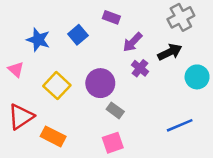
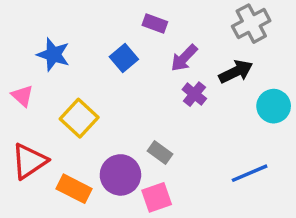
blue square: (78, 35) -> (124, 58), moved
purple circle: (100, 83) -> (120, 175), moved

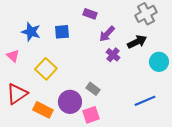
blue square: (124, 58) -> (62, 32), moved, turned 35

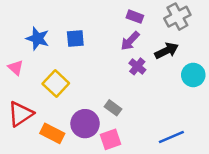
purple rectangle: (90, 14) -> (135, 17), moved
blue line: (145, 101) -> (171, 137), moved

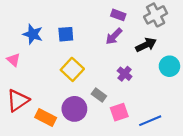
purple cross: (137, 66) -> (125, 74), moved
yellow square: (56, 83) -> (72, 69), moved
pink square: (111, 139) -> (119, 112), moved

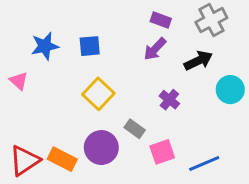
blue star: (33, 34) -> (45, 46), turned -30
red triangle: (18, 100) -> (25, 161), moved

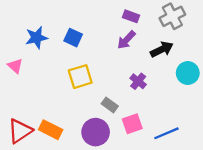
blue square: (90, 46) -> (73, 38), turned 30
yellow square: (98, 94) -> (80, 77), turned 30
purple circle: (101, 148) -> (96, 132), moved

